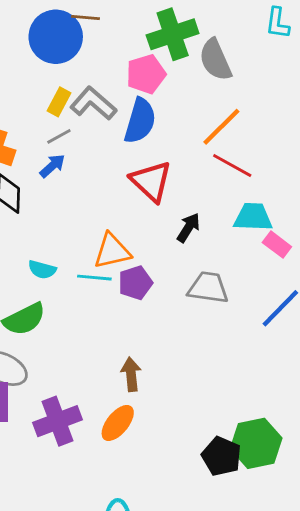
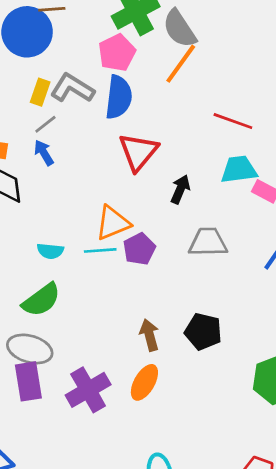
orange line: (221, 127) -> (181, 64), moved
blue arrow: (52, 166) -> (44, 153), turned -70
red line: (232, 166) -> (233, 121), moved
red triangle: (151, 181) -> (138, 152), turned 36
black pentagon: (221, 456) -> (203, 332), moved

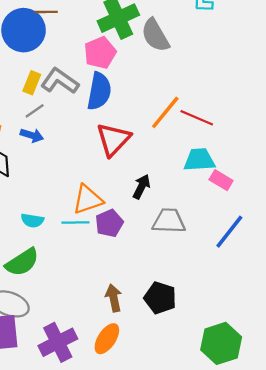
orange line: (181, 64) -> (165, 112), moved
blue arrow: (44, 153) -> (32, 135), turned 135
black arrow: (180, 189) -> (142, 187), moved

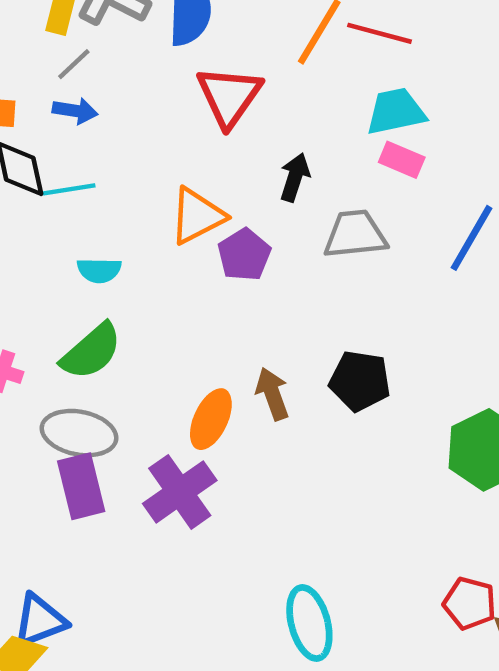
pink rectangle: (221, 180) -> (402, 160), moved
cyan line: (75, 223) -> (69, 189), moved
orange ellipse: (107, 339) -> (211, 419), moved

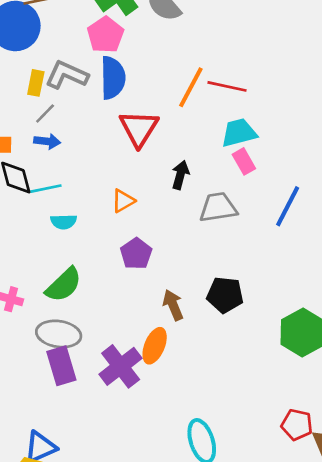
pink rectangle: (402, 160) -> (244, 161), turned 40
orange triangle: (197, 216) -> (123, 201), size x0.7
purple pentagon: (244, 255) -> (136, 254), moved
cyan semicircle: (99, 270) -> (64, 222), moved
orange ellipse: (211, 419) -> (155, 346), moved

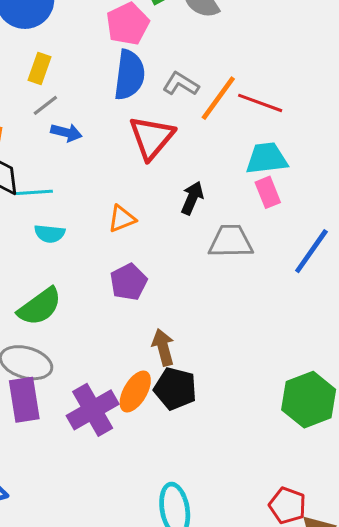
gray L-shape: (67, 75) -> (181, 84), moved, size x0.7
blue arrow: (47, 141) -> (66, 133), moved
black pentagon: (225, 295) -> (175, 389), moved

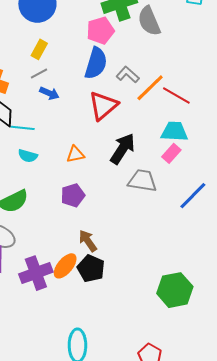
pink rectangle: (268, 192) -> (171, 153), turned 54
black arrow: (192, 198) -> (123, 149), size x1.5
brown arrow: (163, 347) -> (88, 241), turned -30

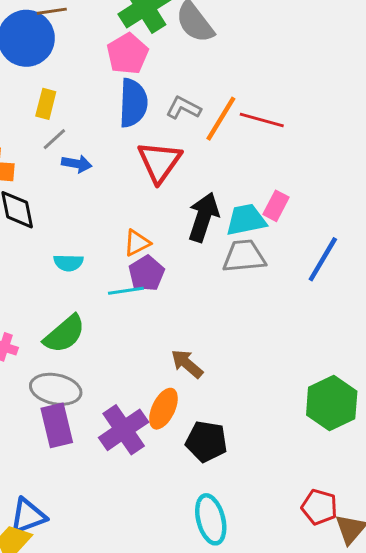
cyan line: (22, 128) -> (126, 291), moved
cyan trapezoid: (174, 132) -> (246, 220), moved
purple pentagon: (73, 195) -> (147, 273), moved
black pentagon: (91, 268) -> (206, 441), moved

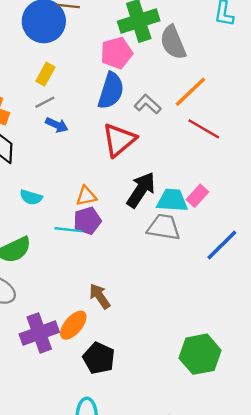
orange line: (221, 119) -> (190, 92), moved

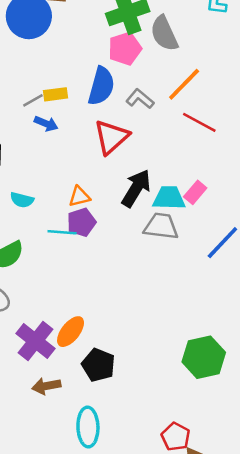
pink pentagon: (116, 53) -> (125, 49), moved
yellow rectangle: (45, 74) -> (55, 94), moved, turned 55
brown arrow: (100, 296) -> (46, 386), moved, turned -64
purple cross: (39, 333) -> (35, 341), turned -30

